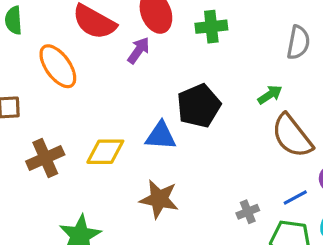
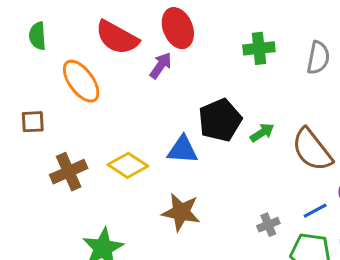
green cross: (211, 27) -> (259, 48), moved
green arrow: (270, 95) -> (262, 133), moved
yellow diamond: (105, 152) -> (128, 165), turned 33

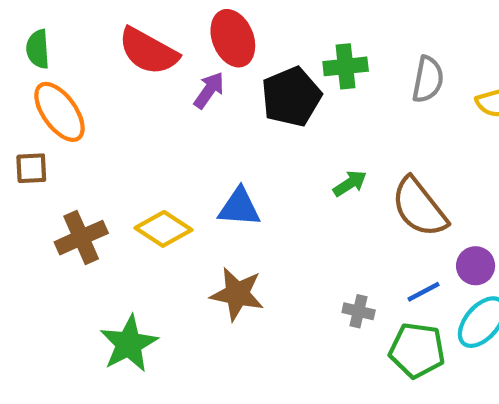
orange ellipse: (81, 81) -> (59, 112), moved
black pentagon: (220, 120) -> (291, 97), moved
gray cross: (268, 225) -> (359, 311), turned 35

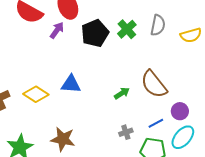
green cross: (346, 66) -> (127, 29), moved, turned -36
green arrow: (350, 183) -> (122, 93), moved
brown star: (237, 294) -> (63, 139), moved
gray cross: (359, 311) -> (126, 132), turned -32

